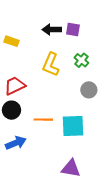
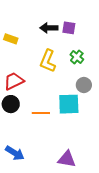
cyan square: (73, 126) -> (69, 104), moved
blue arrow: (16, 143) -> (15, 153), moved, turned 54

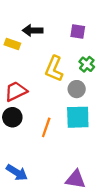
black arrow: (49, 28) -> (33, 30), moved
gray circle: (84, 85) -> (77, 89), moved
orange line: (41, 113) -> (46, 127), turned -72

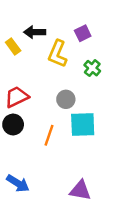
purple square: (78, 32) -> (83, 33), turned -35
yellow rectangle: (12, 44) -> (13, 47), turned 35
yellow L-shape: (54, 69) -> (57, 54), moved
gray circle: (77, 89) -> (66, 99), moved

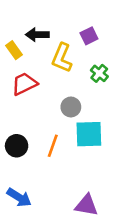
red trapezoid: (17, 97) -> (24, 84), moved
black circle: (13, 124) -> (17, 146), moved

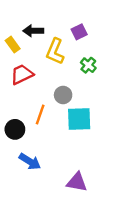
orange line: (53, 146) -> (40, 114), moved
blue arrow: (19, 197) -> (30, 162), moved

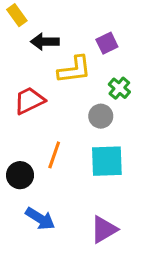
yellow rectangle: (13, 45) -> (17, 15), moved
yellow L-shape: (55, 51) -> (74, 70), turned -120
gray circle: (63, 95) -> (101, 116), moved
purple triangle: (77, 182) -> (104, 229), moved, turned -40

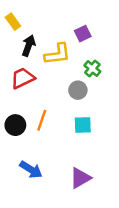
yellow rectangle: (17, 15) -> (13, 22), moved
black arrow: (45, 42) -> (29, 46), moved, turned 110
cyan square: (107, 161) -> (83, 125), size x0.7
black circle: (20, 175) -> (15, 125), moved

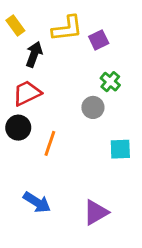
yellow L-shape: (57, 54) -> (67, 28), moved
black circle: (15, 125) -> (18, 128), moved
cyan square: (83, 125) -> (120, 149), moved

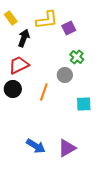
orange line: (50, 143) -> (44, 92), moved
blue arrow: (37, 202) -> (36, 146), moved

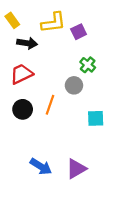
black arrow: (24, 38) -> (27, 43), turned 78
black circle: (13, 89) -> (23, 109), moved

